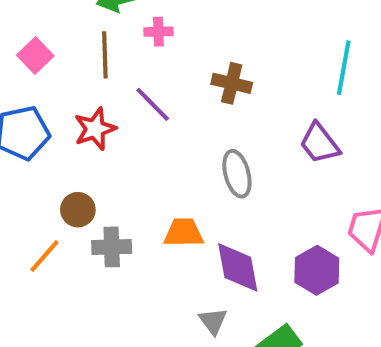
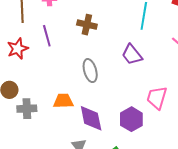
purple line: (153, 104) -> (47, 36), turned 30

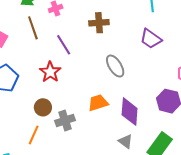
red star: (18, 49) -> (50, 72), moved
purple diamond: (91, 118) -> (130, 112), turned 32

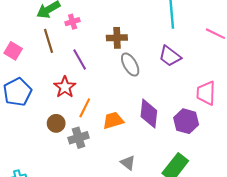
gray ellipse: (115, 66) -> (130, 65), moved
purple diamond: (130, 112) -> (149, 114), moved
orange line: (34, 135) -> (85, 108), moved
gray triangle: (126, 141) -> (128, 163), moved

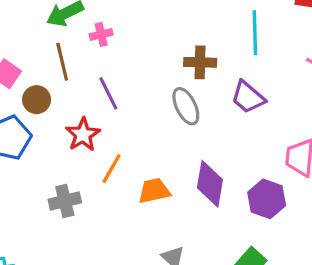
brown cross: (117, 38) -> (200, 62), moved
brown circle: (56, 123) -> (37, 100), moved
gray cross: (78, 138) -> (65, 201), moved

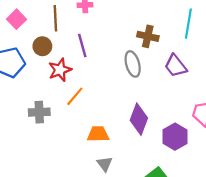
brown circle: (37, 100) -> (42, 46), moved
orange trapezoid: (154, 191) -> (98, 134), moved

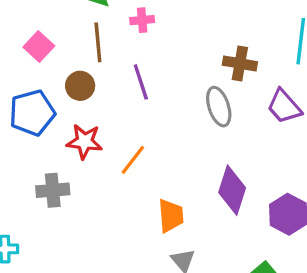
red star: (60, 70) -> (84, 142), moved, turned 30
gray cross: (39, 112) -> (53, 190), moved
orange trapezoid: (98, 134) -> (171, 216), turned 90

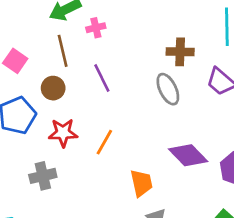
purple diamond: (232, 190) -> (188, 155), turned -54

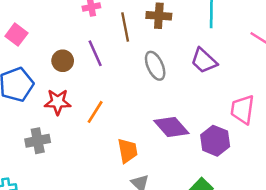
brown line: (63, 51) -> (125, 27), moved
brown cross: (180, 52) -> (159, 16), moved
brown circle: (53, 88) -> (63, 61), moved

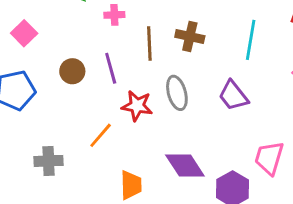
red star: (58, 102) -> (137, 106), moved
gray cross: (38, 141) -> (49, 161), moved

